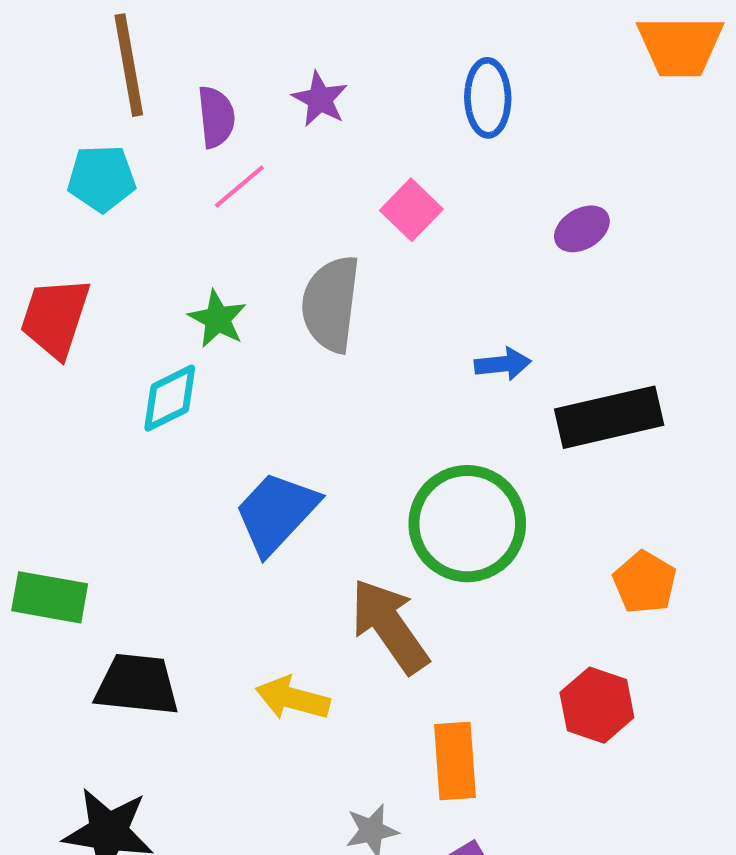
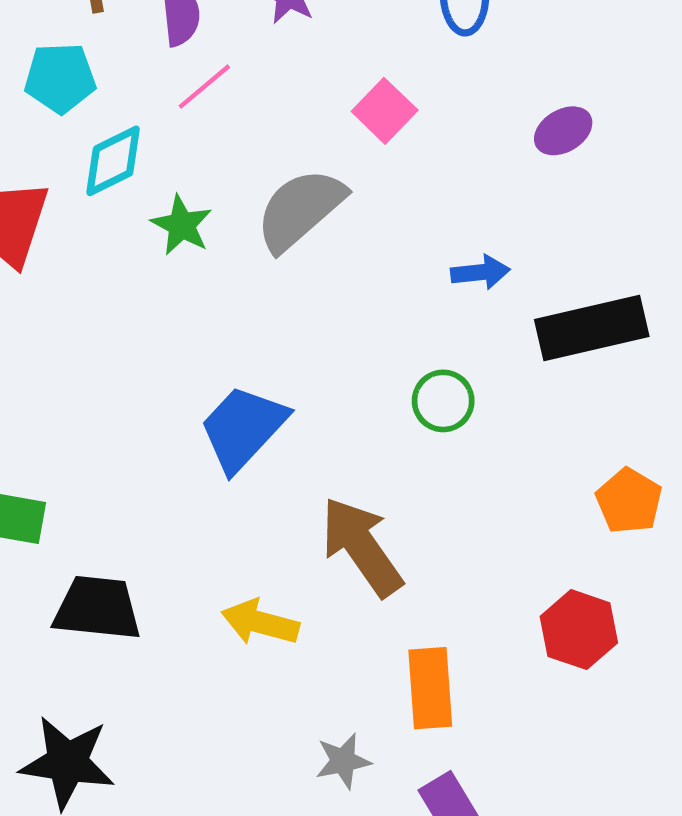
gray semicircle: (331, 304) -> (300, 209), turned 42
cyan diamond: (170, 398) -> (113, 161), moved
green circle: (467, 524) -> (443, 401), moved, size x0.5

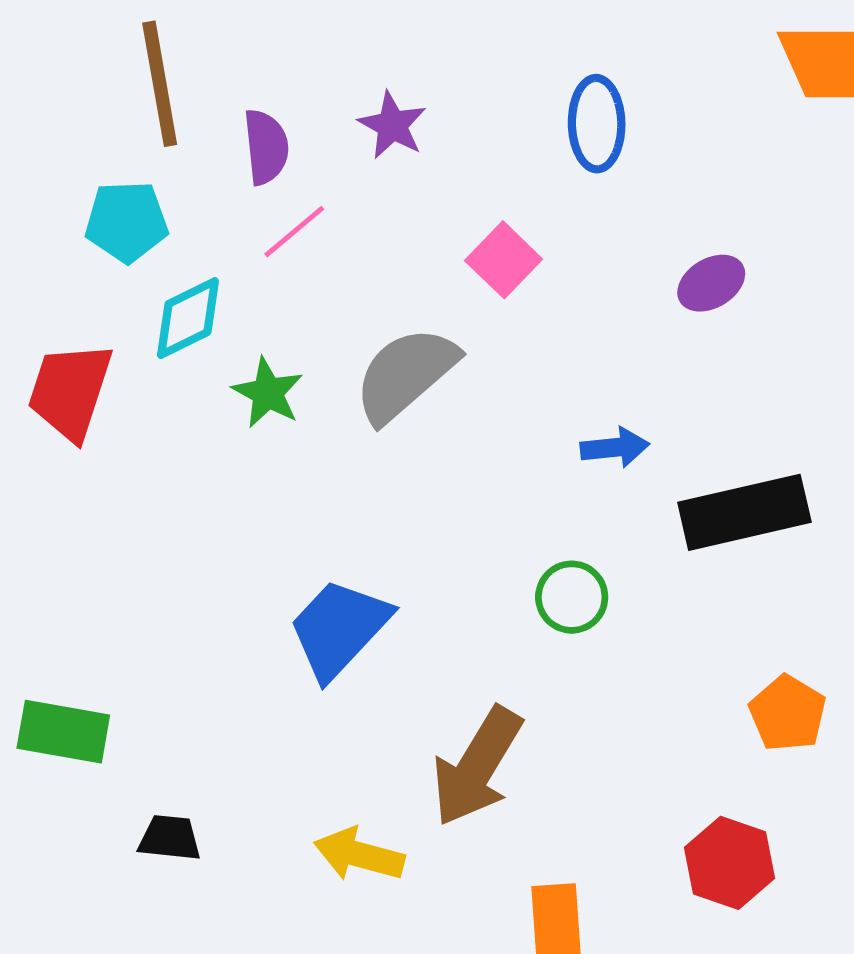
brown arrow: (362, 547) -> (477, 767), turned -114
black trapezoid: (97, 608) -> (170, 838), size x0.6

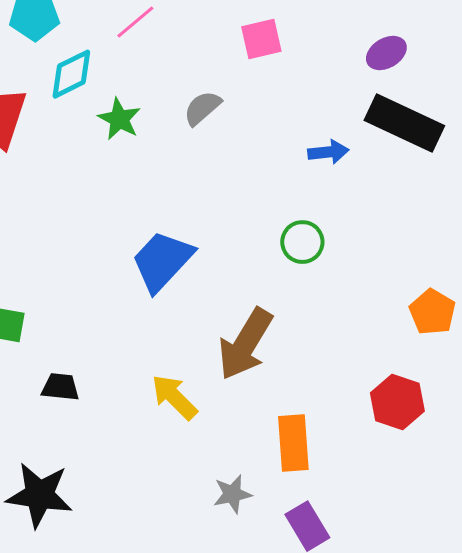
pink square: (504, 260) -> (261, 39), turned 33
gray semicircle: (406, 374) -> (202, 108), size x0.6
black rectangle: (744, 512) -> (404, 123), moved, turned 38
yellow arrow: (359, 855) -> (174, 397), turned 30

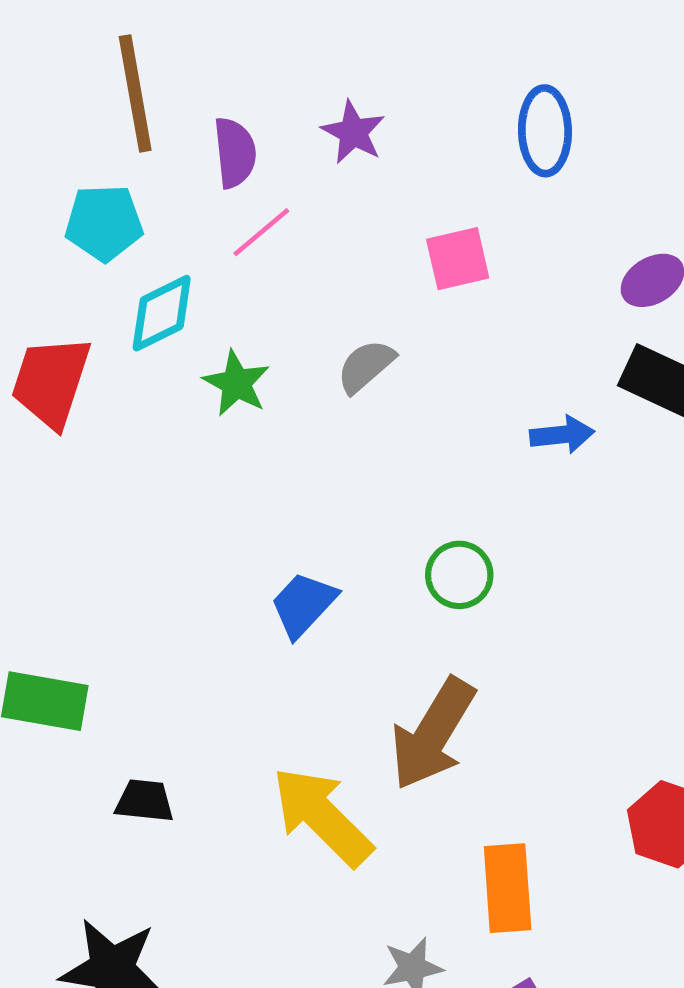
green circle: (302, 242) -> (459, 575), moved
blue trapezoid: (162, 261) -> (303, 605), size x0.7
yellow arrow: (174, 397) -> (322, 816), size x1.4

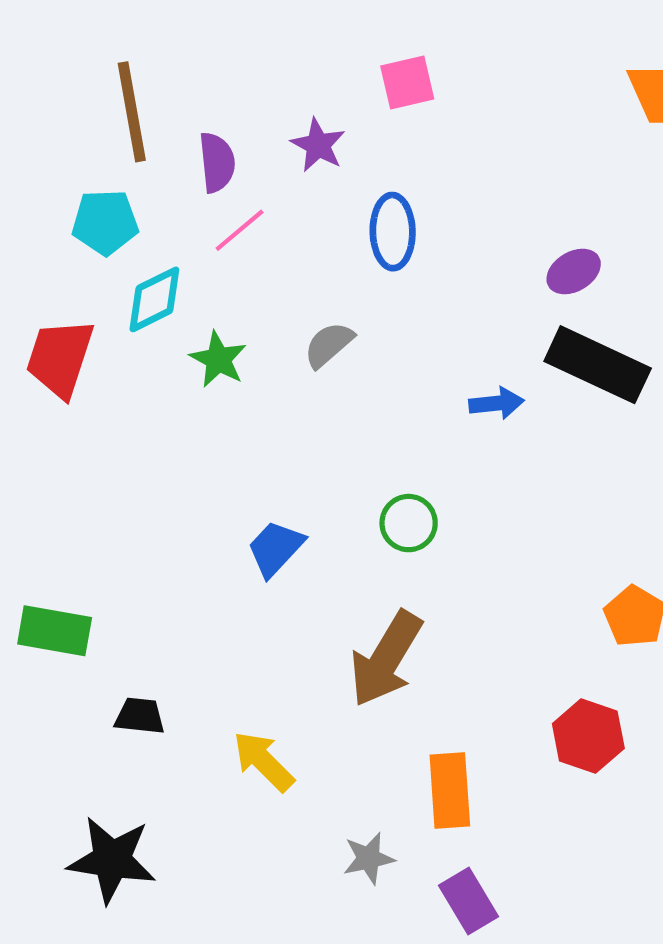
blue ellipse: (545, 131) -> (393, 232), moved
pink square: (458, 259) -> (407, 83), moved
yellow arrow: (322, 816) -> (264, 761), moved, size x0.7

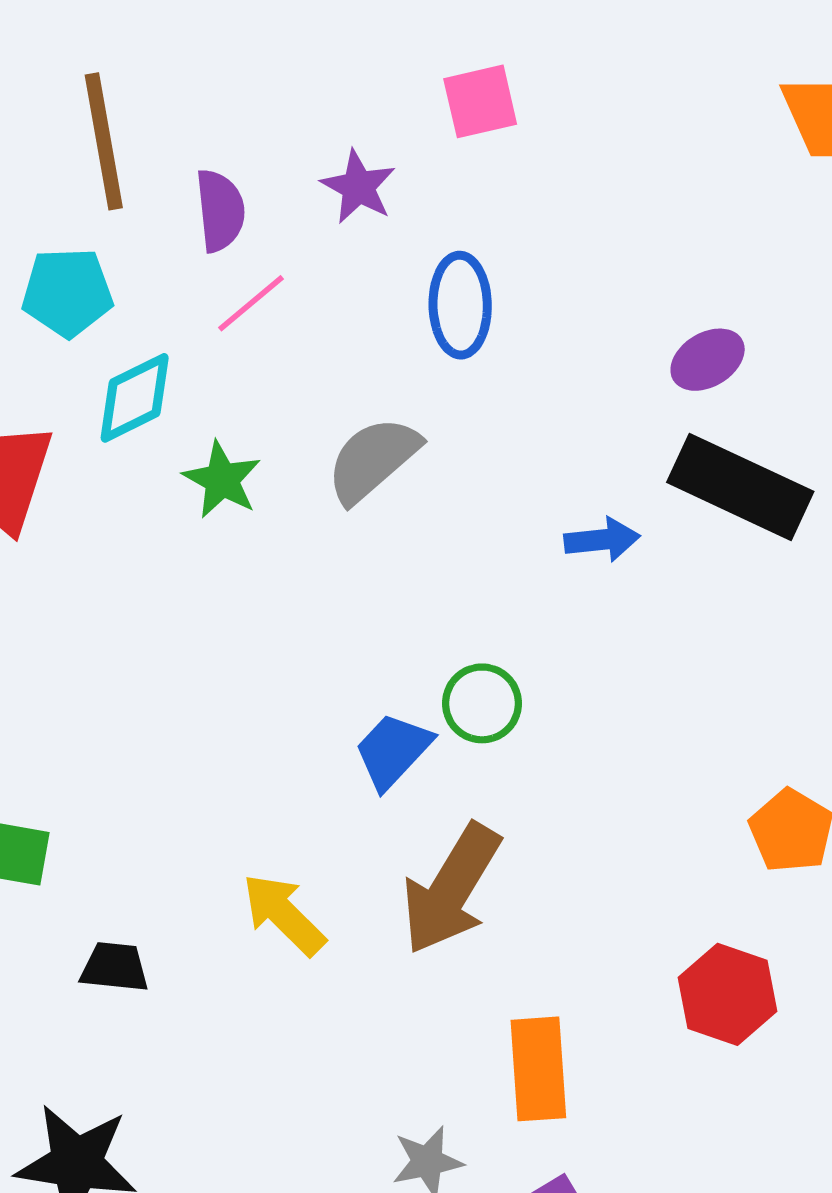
gray semicircle: (329, 345) -> (373, 460), size x1.4
blue trapezoid: (275, 548) -> (393, 751), moved
yellow arrow: (264, 761) -> (284, 914), moved

